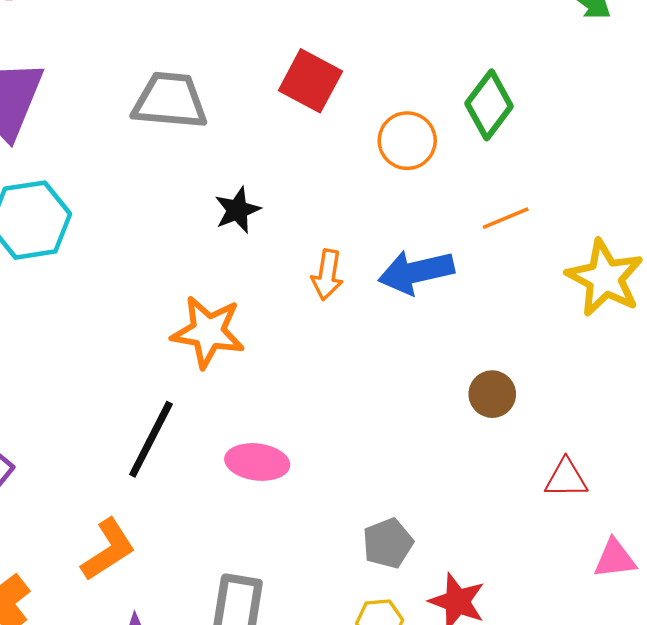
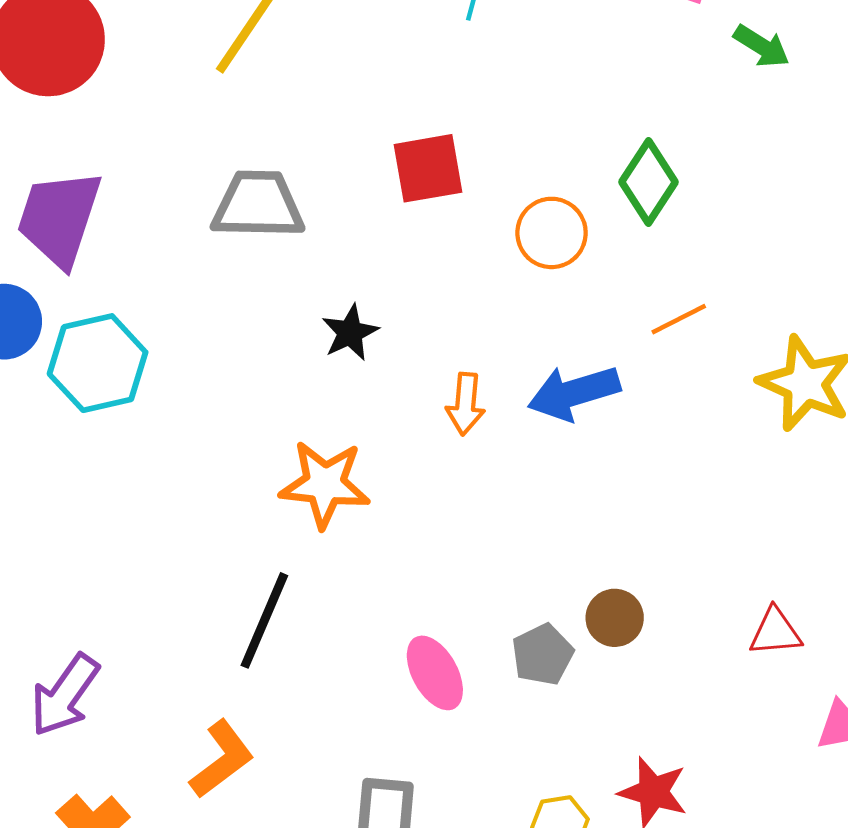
red square: (310, 81) -> (428, 168), turned -34
brown circle: (492, 394) -> (615, 618), moved
pink ellipse: (257, 462) -> (435, 673), moved, turned 58
gray pentagon: (388, 543) -> (543, 655), moved

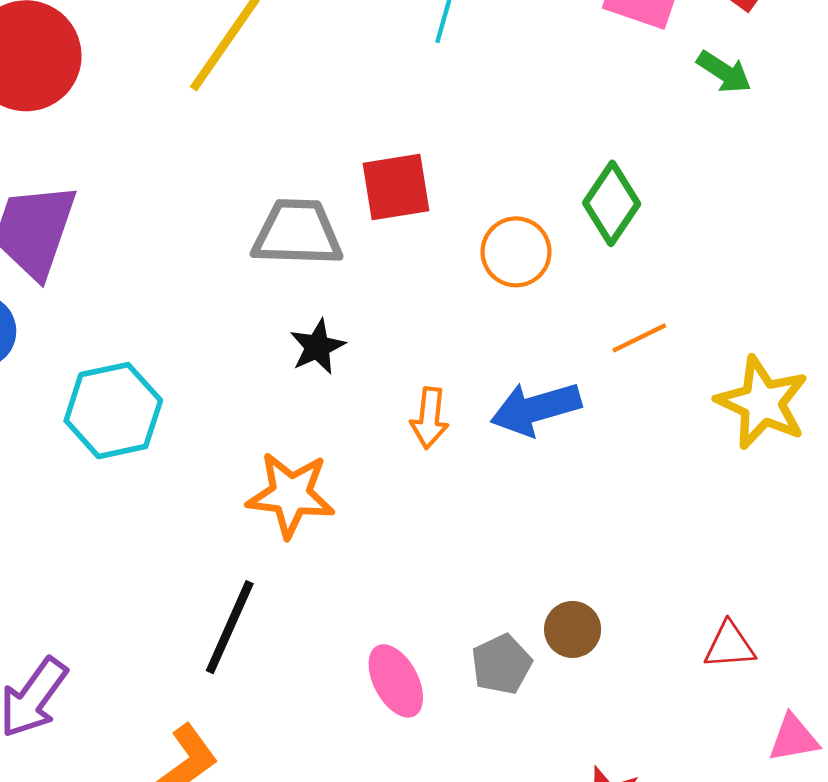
gray trapezoid: (258, 205) -> (297, 233), moved
cyan hexagon: (98, 363) -> (113, 411), moved

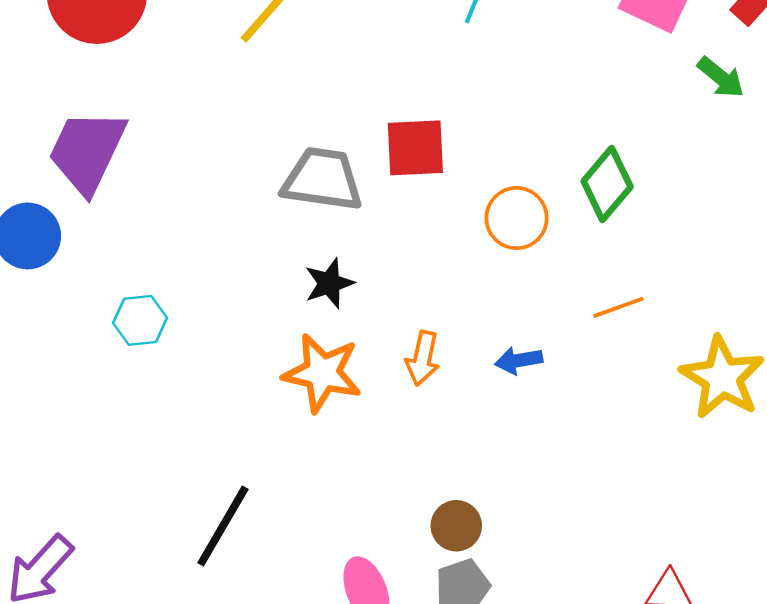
blue arrow: (536, 409) -> (519, 360), size x0.6
cyan hexagon: (113, 411) -> (140, 320), size x0.6
orange star: (291, 495) -> (322, 373), moved
brown circle: (573, 629) -> (456, 526), moved

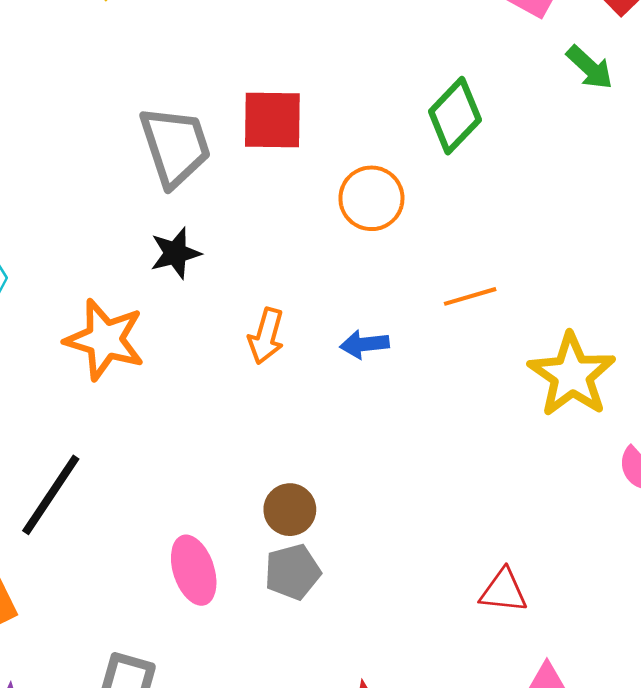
gray trapezoid: (322, 179) -> (175, 146), turned 60
green diamond: (607, 184) -> (455, 116), moved
orange star: (322, 373) -> (105, 340), moved

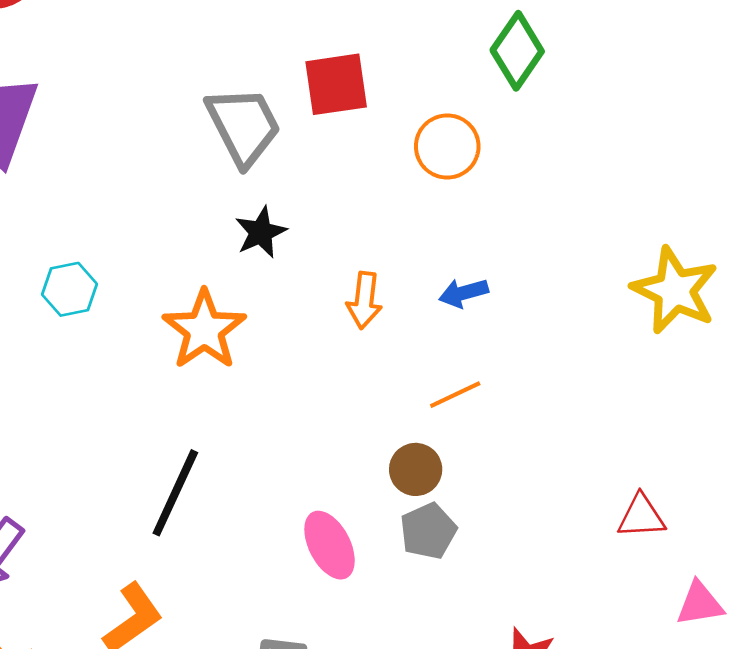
orange line: (470, 296) -> (455, 395), moved
orange star: (105, 340) -> (204, 330), turned 30

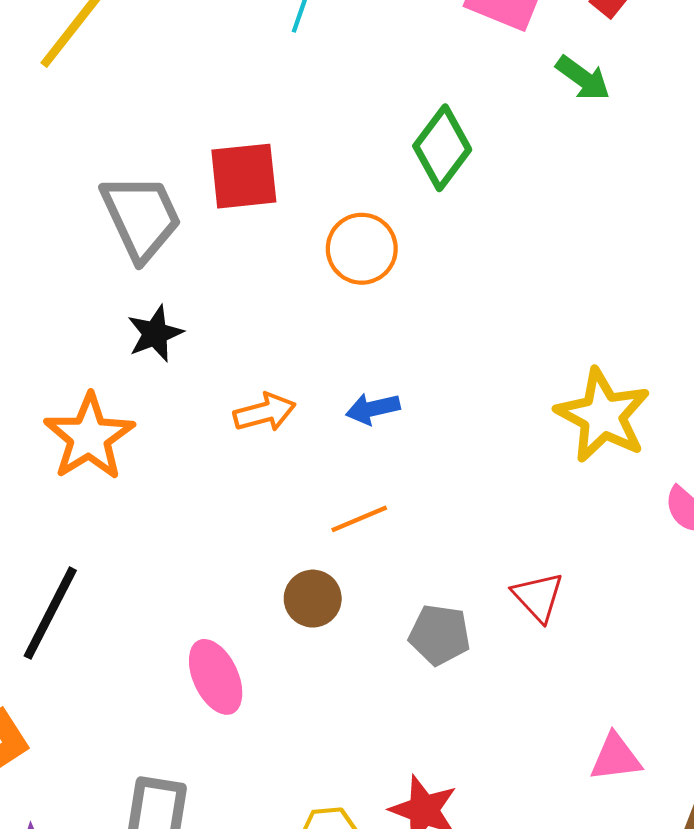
orange arrow: (364, 300) -> (265, 412), turned -114
red triangle: (641, 516) -> (538, 597), moved, turned 48
gray pentagon: (428, 531) -> (440, 635), moved, turned 30

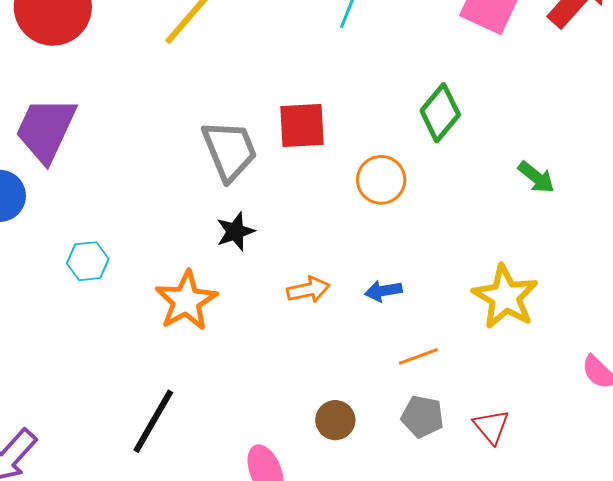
green arrow: (583, 78) -> (536, 177), moved
yellow star: (603, 416) -> (505, 297), moved
orange line: (359, 519) -> (418, 356), moved
gray pentagon: (440, 635) -> (422, 416), moved

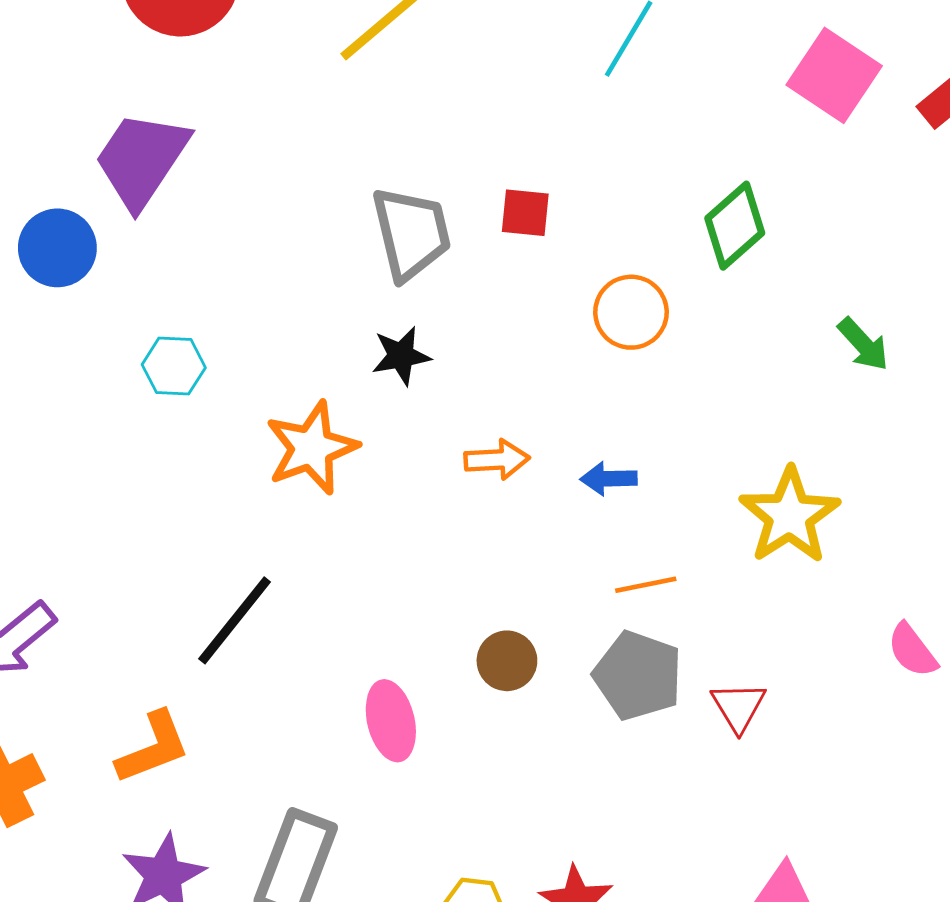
red square: (302, 126) -> (525, 213), size x0.7
gray pentagon: (422, 416) -> (638, 676), size x1.4

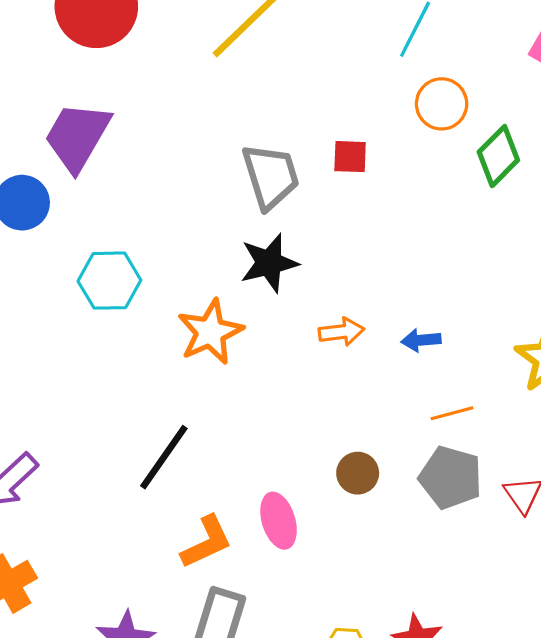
orange circle: (631, 312) -> (442, 104), moved
black star: (401, 356) -> (269, 263), size x1.4
cyan hexagon: (174, 366) -> (109, 281), size x1.4
orange L-shape: (153, 748) -> (206, 542), moved

